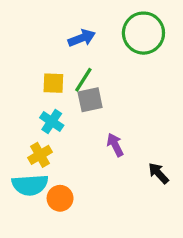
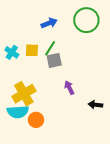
cyan cross: (52, 122) -> (12, 52), moved
yellow cross: (40, 155) -> (24, 94), size x1.6
black arrow: (159, 173) -> (95, 105), turned -40

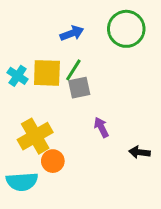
yellow square: (32, 50) -> (47, 73), size x1.5
cyan semicircle: (18, 112) -> (22, 182), moved
orange circle: (36, 120) -> (53, 161), moved

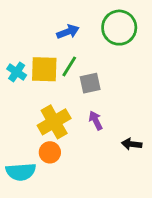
gray square: (79, 88) -> (90, 83), moved
yellow cross: (35, 136) -> (54, 122), moved

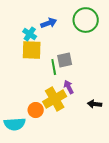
green line: (69, 66) -> (54, 67), moved, turned -42
cyan cross: (17, 72) -> (30, 34), moved
yellow cross: (54, 122) -> (55, 99), moved

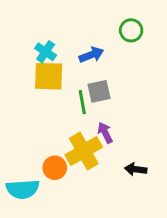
green circle: (86, 20) -> (131, 30), size x0.6
blue arrow: (49, 23) -> (91, 55), moved
black arrow: (95, 104) -> (136, 169), moved

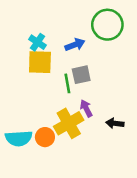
green circle: (131, 30) -> (107, 25), size x1.6
black arrow: (136, 169) -> (115, 123), moved
cyan semicircle: (23, 189) -> (19, 138), moved

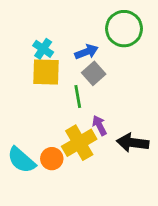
gray square: (81, 75) -> (94, 73), moved, turned -30
black arrow: (115, 123) -> (133, 143), size x1.5
cyan semicircle: (19, 138) -> (21, 160), turned 45

